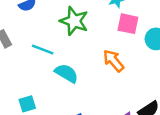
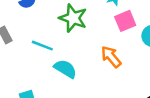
pink square: (128, 24) -> (125, 21), turned -35

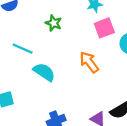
green star: (73, 18) -> (54, 23), size x0.6

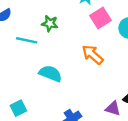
cyan line: (23, 49) -> (27, 40), moved

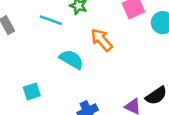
orange arrow: (93, 55) -> (102, 40), moved

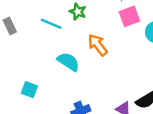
cyan square: (32, 91) -> (29, 90), turned 35

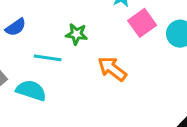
cyan semicircle: (68, 62) -> (31, 90), moved

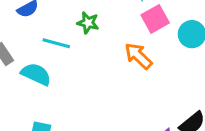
orange arrow: (112, 69) -> (138, 56), moved

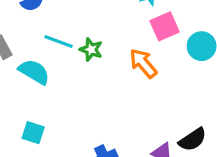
green star: (88, 23) -> (91, 50), moved

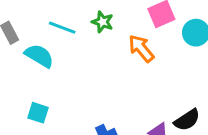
green star: (91, 50) -> (103, 22), moved

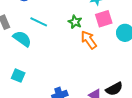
green star: (103, 22) -> (75, 22), moved

